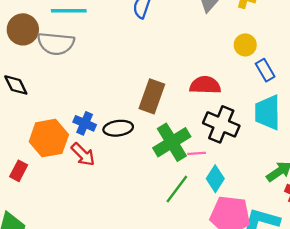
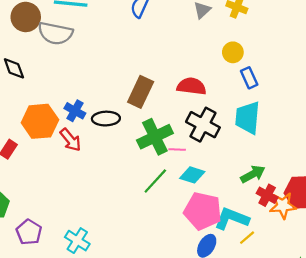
cyan diamond: (215, 179) -> (192, 175), turned 70

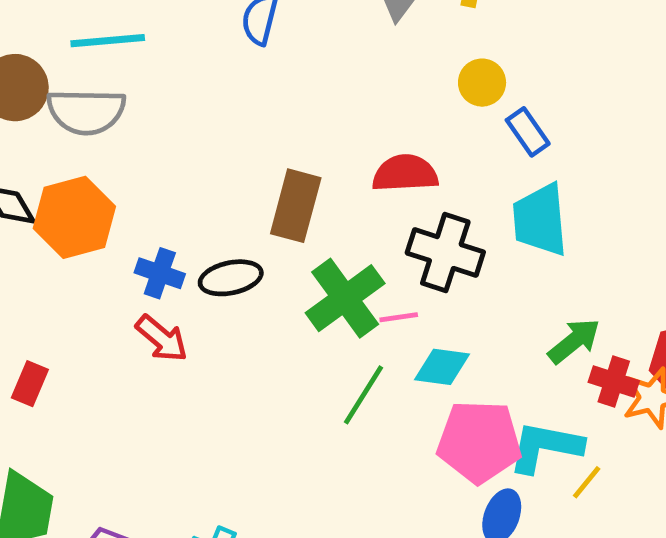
orange hexagon: (40, 121) -> (74, 217), moved

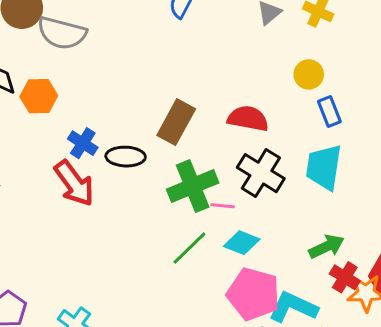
orange hexagon: (74, 217) -> (39, 96), size x0.7
red arrow: (162, 338) -> (74, 183), size x1.4

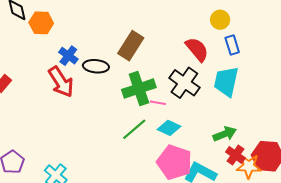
red semicircle: (248, 119) -> (197, 49), moved, turned 36

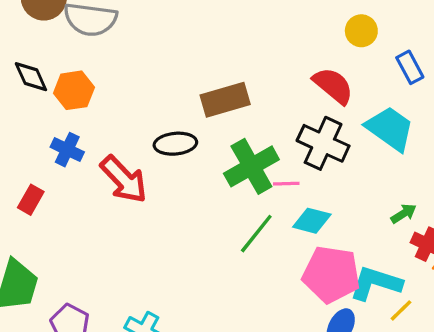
blue rectangle: (232, 45) -> (410, 67), moved
brown rectangle: (131, 46) -> (225, 100), turned 52
blue cross: (68, 56) -> (67, 150), moved
cyan trapezoid: (226, 82) -> (390, 129), turned 124
green arrow: (225, 134) -> (404, 214), size x0.7

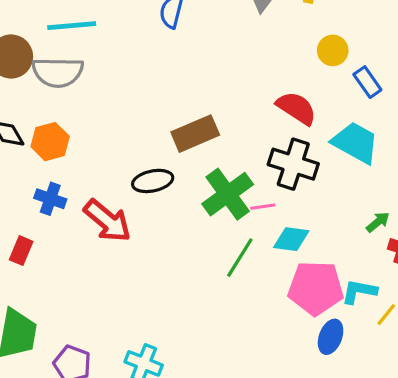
yellow circle: (361, 31) -> (333, 50), moved
cyan L-shape: (376, 283) -> (359, 291), size x0.7

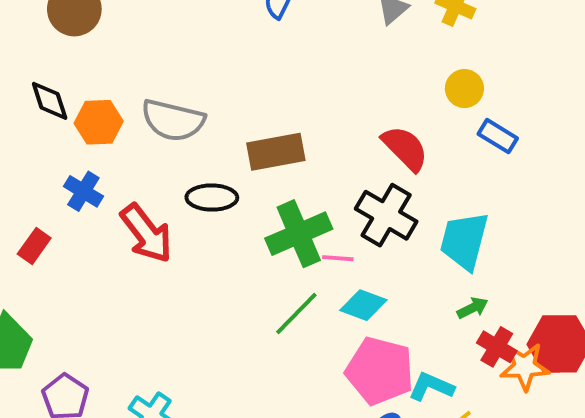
gray semicircle: (58, 72) -> (173, 120), moved
blue rectangle: (367, 82) -> (498, 136), turned -36
cyan trapezoid: (355, 143) -> (464, 241), moved, turned -117

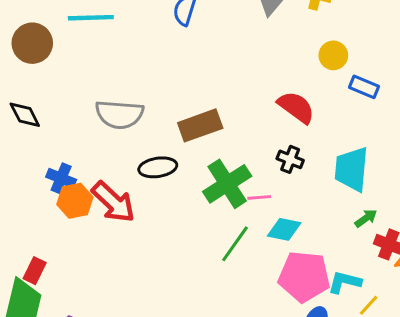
orange hexagon: (99, 122) -> (75, 201), moved
black cross: (386, 215) -> (290, 159), size x0.6
red rectangle: (34, 246) -> (35, 271), moved

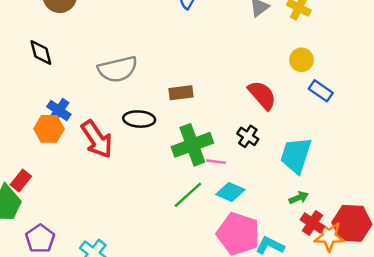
gray semicircle: (119, 114) -> (118, 69), turned -30
brown rectangle: (200, 125) -> (181, 93), size x0.7
orange hexagon: (75, 201) -> (49, 129), moved

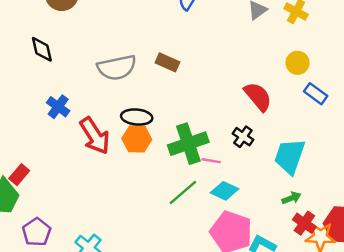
brown rectangle: (181, 93) -> (167, 62), moved, turned 30
orange hexagon: (49, 129) -> (137, 139), moved

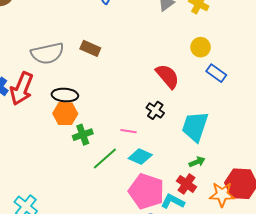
red arrow: (95, 136) -> (22, 89), moved, turned 56
green cross: (188, 144) -> (83, 135), moved, size x0.6
red cross: (304, 223) -> (187, 184), moved

